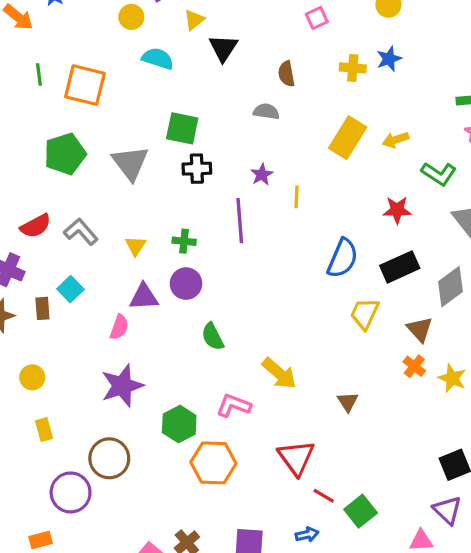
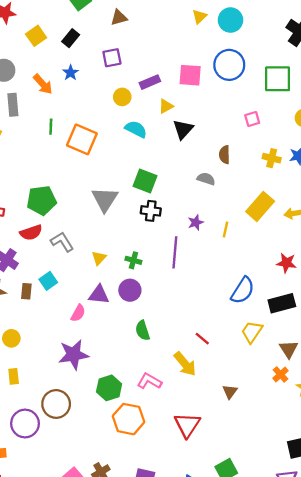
green pentagon: (65, 154) -> (41, 200), moved
yellow line: (297, 197) -> (226, 229), moved
red line: (324, 496) -> (202, 339), moved

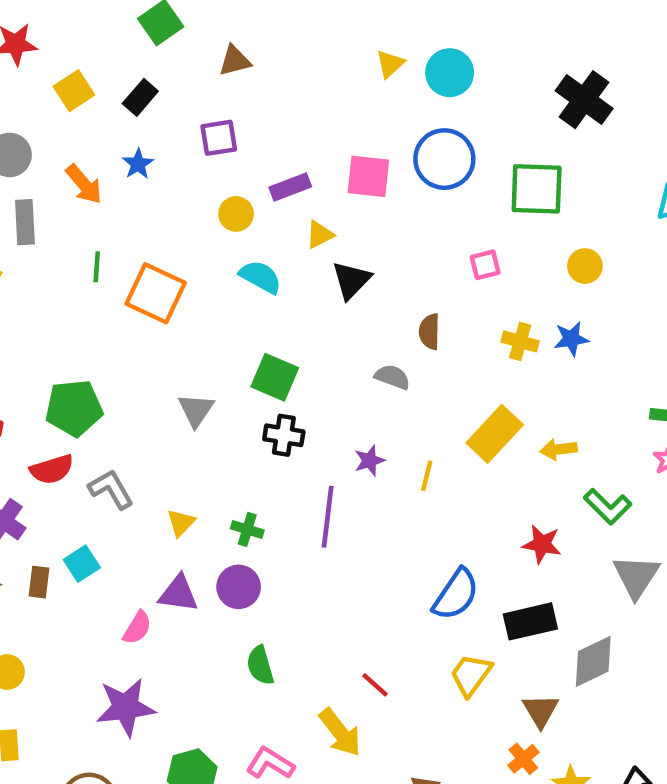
gray triangle: (105, 199) -> (196, 410), size x0.7

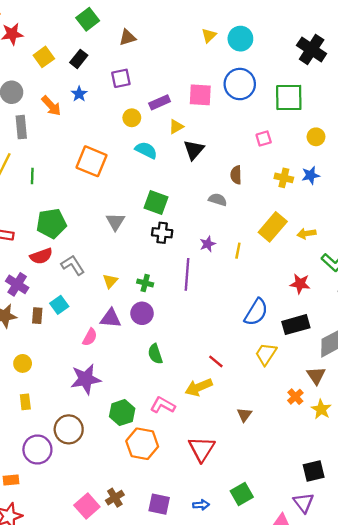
green line: (97, 267) -> (32, 176), moved
brown triangle: (541, 711) -> (316, 376), moved
yellow arrow: (340, 732) -> (199, 387), turned 108

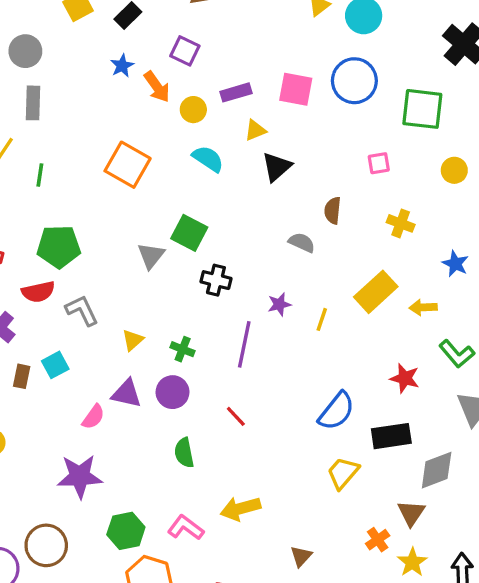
purple square: (121, 78) -> (185, 51), turned 30
orange arrow: (51, 106) -> (157, 87), moved
blue star: (311, 175) -> (455, 264), moved, turned 30
green square: (156, 203) -> (189, 233), moved
red line: (216, 361) -> (236, 416), moved

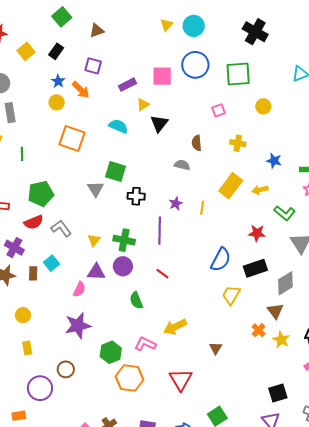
yellow circle: (193, 110) -> (57, 102), moved
green cross: (183, 349) -> (124, 240), size x1.5
brown circle: (46, 545) -> (66, 369), size x0.7

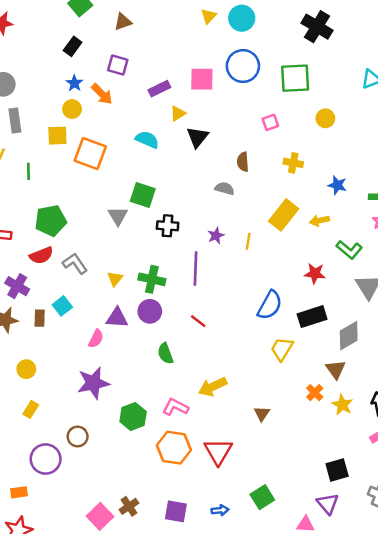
yellow square: (26, 51) -> (57, 136), moved, turned 36
yellow rectangle: (27, 348) -> (31, 409), turned 40
orange hexagon: (129, 378) -> (174, 448), moved

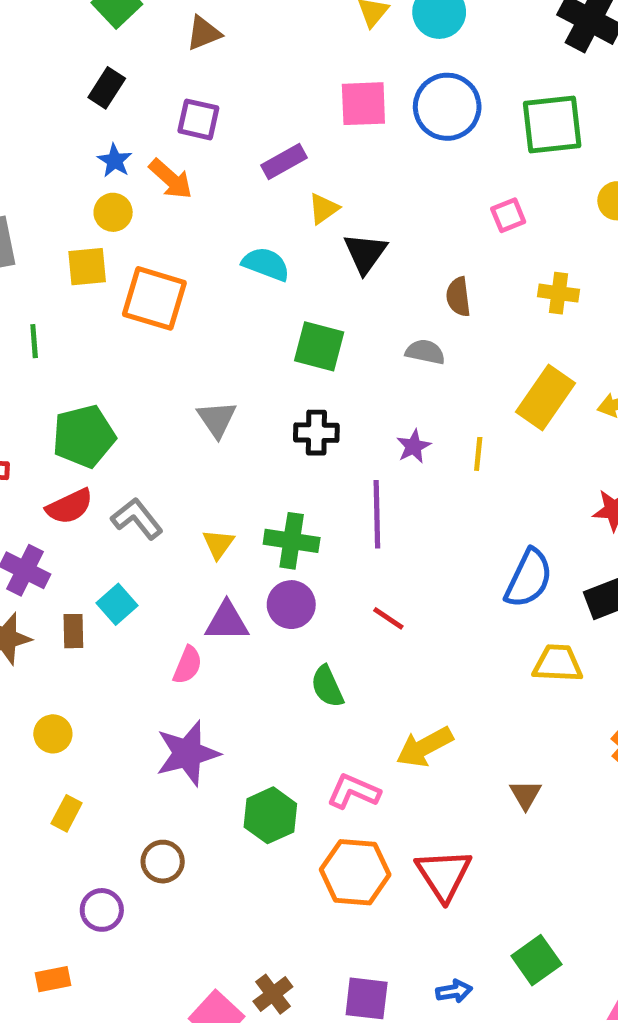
pink square: (202, 79) -> (363, 104), moved
green square: (143, 195) -> (319, 346), moved
yellow trapezoid: (282, 349) -> (558, 663), turned 65
purple circle: (46, 459) -> (102, 910), size x0.7

